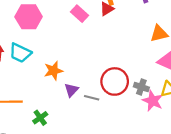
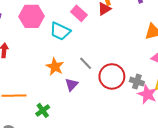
cyan trapezoid: (20, 53) -> (60, 31), moved
orange star: (53, 71) -> (55, 67), turned -30
gray line: (92, 98) -> (86, 63), moved, turned 32

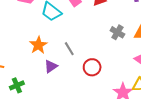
red circle: (112, 76) -> (92, 67), size x0.7
gray cross: (137, 82) -> (117, 32), moved

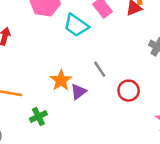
orange star: (38, 45) -> (61, 80), moved

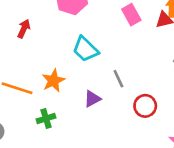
cyan trapezoid: (76, 25) -> (85, 49), moved
orange star: (61, 80) -> (53, 81), moved

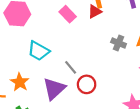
purple triangle: (92, 99) -> (54, 89), size x1.6
red circle: (145, 106) -> (87, 84), moved

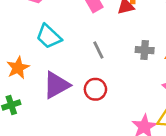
gray cross: (119, 43) -> (145, 50), turned -32
gray line: (71, 67) -> (98, 50), moved

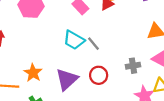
cyan trapezoid: (49, 36) -> (74, 40), moved
gray cross: (145, 50) -> (133, 66), moved

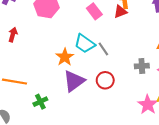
gray cross: (133, 66) -> (142, 66), moved
orange star: (33, 73) -> (65, 57), moved

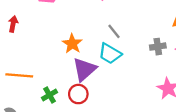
cyan trapezoid: (85, 44) -> (110, 54), moved
red circle: (105, 80) -> (78, 94), moved

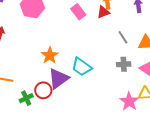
gray line: (114, 31) -> (123, 37), moved
red circle: (78, 94) -> (43, 90), moved

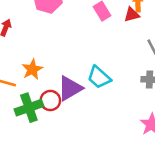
orange star: (50, 55) -> (32, 69), moved
green cross: (26, 98) -> (29, 108), size x1.6

